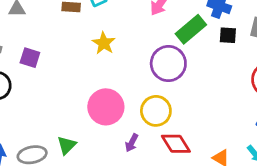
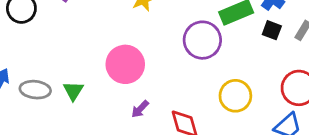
yellow circle: (156, 111) -> (235, 96), moved
green triangle: (67, 145) -> (73, 91), turned -30

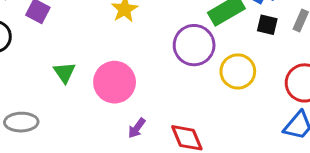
green triangle: (73, 91) -> (64, 72), moved
yellow circle: (235, 96) -> (238, 71), moved

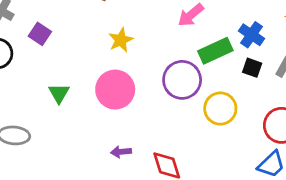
pink circle: (115, 82) -> (115, 90), moved
purple arrow: (137, 128) -> (121, 152), turned 42

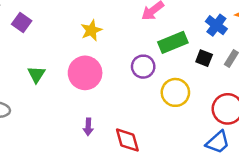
blue cross: (252, 35) -> (216, 25), moved
purple circle: (182, 80) -> (143, 67), size x0.7
purple arrow: (121, 152) -> (88, 127), turned -84

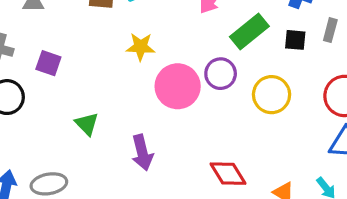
yellow star: (91, 30) -> (141, 47), turned -30
pink circle: (85, 73) -> (178, 86), moved
purple arrow: (88, 127) -> (142, 153), moved, size x1.5

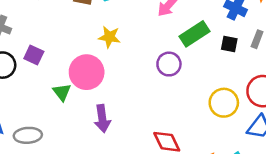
purple square: (48, 63) -> (34, 55), moved
pink circle: (178, 86) -> (87, 72), moved
yellow circle: (272, 95) -> (224, 103), moved

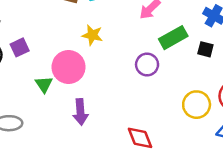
purple square: (34, 55) -> (20, 47), turned 36

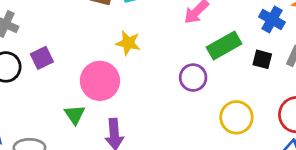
green triangle: (44, 84) -> (75, 115), moved
yellow circle: (197, 105) -> (236, 117), moved

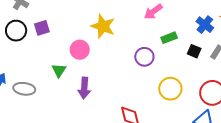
yellow star: (128, 43) -> (103, 26), size x1.4
green rectangle: (224, 45) -> (169, 38), size x0.7
pink circle: (100, 81) -> (80, 50), size x0.7

